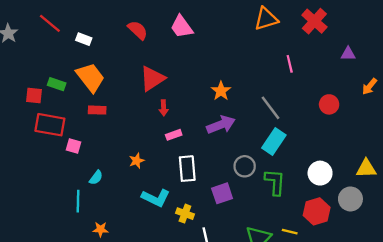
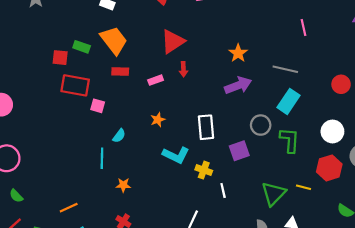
red circle: (329, 104) -> (341, 84), moved
gray line: (271, 108) -> (285, 69), turned -40
pink rectangle: (174, 135) -> (156, 80), moved

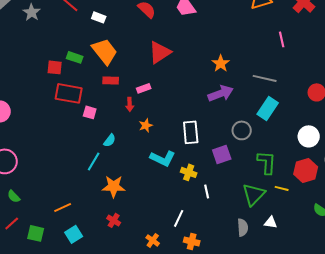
red arrow: (183, 69) -> (130, 104), moved
green L-shape: (290, 140) -> (267, 162), moved
cyan line: (102, 158) -> (94, 161), turned 30
orange star: (123, 185) -> (114, 186), size x1.6

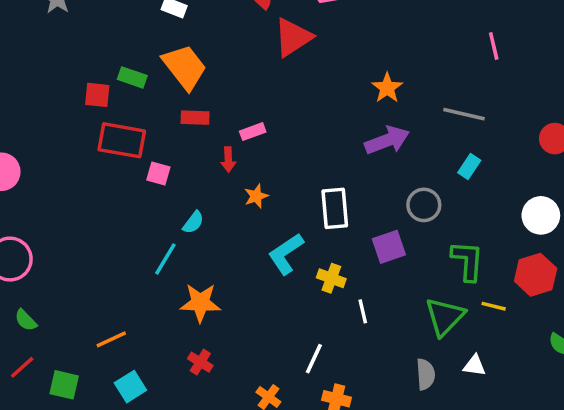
red triangle: (160, 52) -> (293, 37), moved
cyan rectangle: (268, 108) -> (469, 166), size x0.6
cyan L-shape: (163, 158) -> (286, 254), turned 120

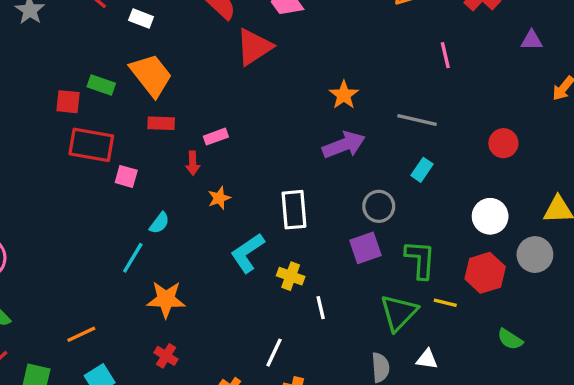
purple square: (389, 247) -> (365, 248), moved

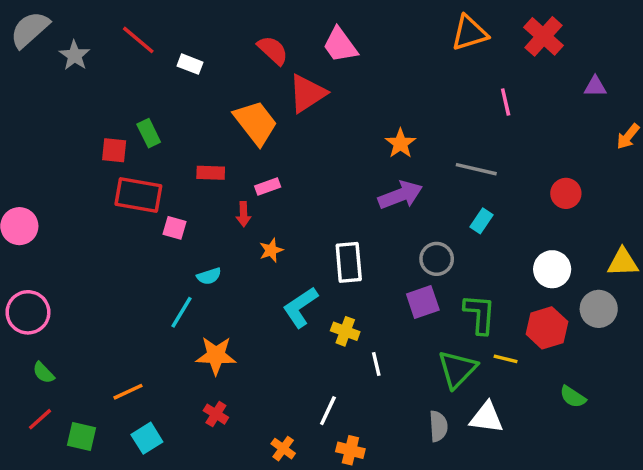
orange trapezoid: (151, 75) -> (256, 123), moved
green rectangle: (101, 85) -> (149, 133), turned 45
cyan semicircle: (159, 223) -> (209, 276), turned 35
white triangle: (427, 359) -> (487, 418), size x1.5

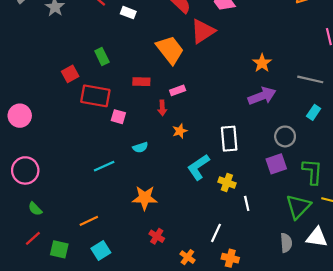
red square: (114, 150) -> (70, 74), moved, turned -35
cyan line: (181, 312) -> (104, 166), moved, turned 35
red cross: (216, 414) -> (157, 236), moved

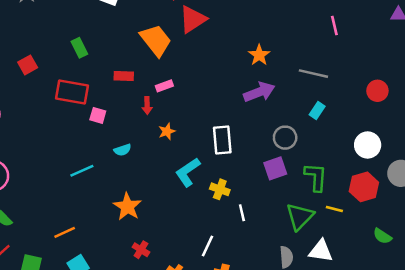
red square: (70, 74) -> (28, 65), moved
orange star: (145, 198) -> (127, 207), turned 30

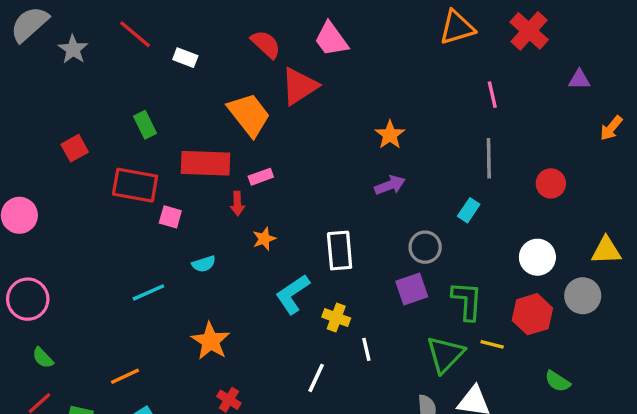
gray line: (313, 74) -> (489, 158), moved, turned 76
red rectangle: (124, 76) -> (205, 163), size x1.8
purple arrow: (259, 92) -> (390, 185), size x0.7
white line: (207, 246) -> (316, 378), moved

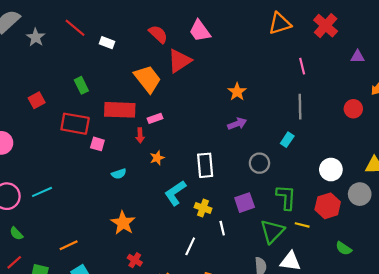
red circle: (551, 183) -> (353, 109), moved
purple square: (412, 289) -> (245, 203), moved
cyan line: (148, 292) -> (42, 192), moved

